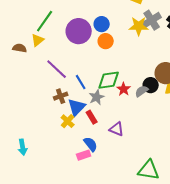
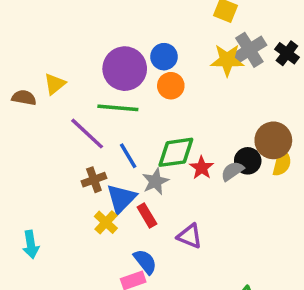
green line: (45, 21) -> (118, 108), moved, turned 60
cyan arrow: (23, 147) -> (31, 245), moved

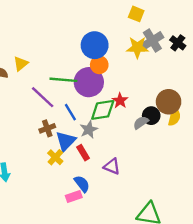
blue circle: (164, 57) -> (95, 45), size x1.5
purple circle: (125, 69) -> (89, 82), moved
red star: (202, 168) -> (120, 101), moved

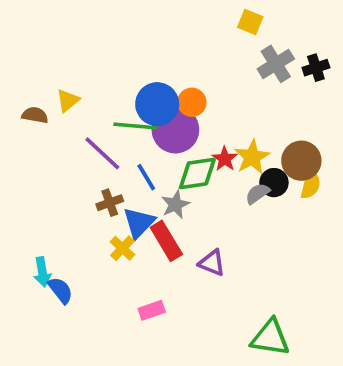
black cross: (178, 43) -> (316, 68), turned 35
blue circle: (95, 45) -> (157, 104), moved
yellow star: (137, 47) -> (252, 157), moved, turned -30
red rectangle: (83, 153) -> (166, 241), size x1.5
blue semicircle: (82, 184) -> (60, 290), moved

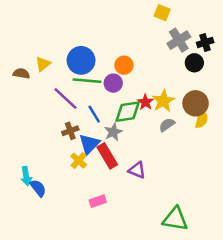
blue circle: (157, 104) -> (81, 60), moved
purple circle: (175, 130) -> (113, 83), size x0.6
black circle: (274, 183) -> (194, 63), moved

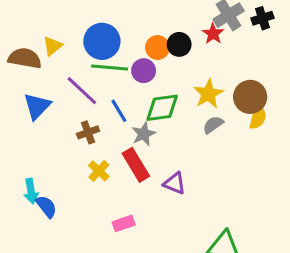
black circle: (194, 63) -> (179, 44), moved
brown semicircle: (21, 74) -> (25, 58), size x1.5
red star: (145, 102) -> (213, 34), moved
blue triangle: (89, 144) -> (37, 106), moved

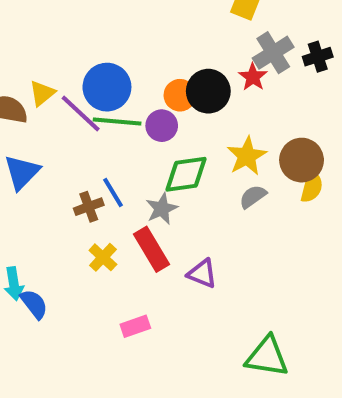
black circle: (179, 44) -> (208, 91), size x1.4
purple line: (82, 91) -> (81, 113), moved
blue line: (119, 111) -> (113, 192), moved

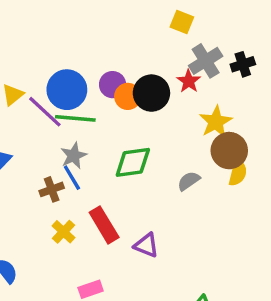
purple circle: (162, 126) -> (113, 85), moved
yellow star: (247, 156) -> (216, 122), moved
gray star: (162, 209) -> (74, 156), moved

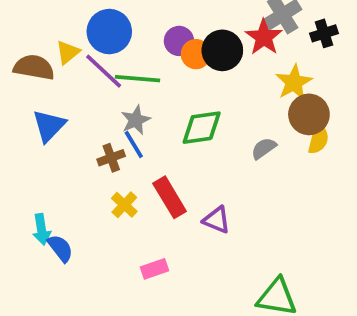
black cross: (243, 64) -> (324, 33), moved
red star: (189, 81) -> (264, 37), size x1.4
blue circle: (67, 90) -> (109, 32), moved

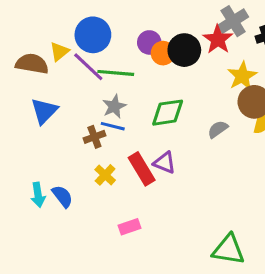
blue line: (134, 145) -> (113, 126), turned -45
purple triangle: (217, 220) -> (165, 163), moved
blue semicircle: (60, 248) -> (62, 196), moved

